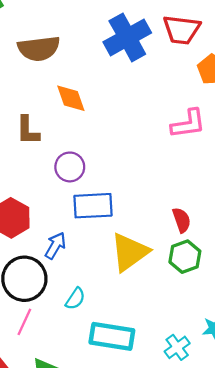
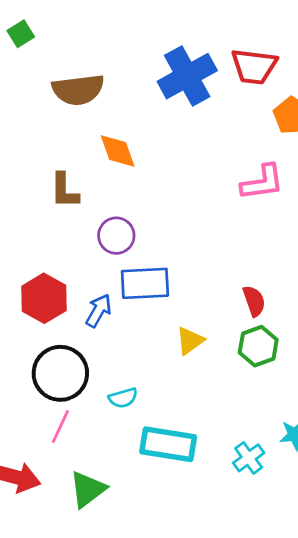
blue arrow: (55, 246) -> (99, 311), moved
yellow triangle: (130, 252) -> (190, 341), size x0.6
cyan semicircle: (75, 299) -> (123, 398), turned 40

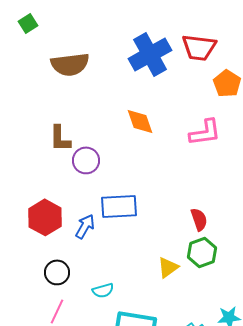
orange diamond: (118, 151) -> (140, 121), moved
purple circle: (116, 236) -> (86, 160), moved
yellow triangle: (190, 341) -> (168, 267), moved
black circle: (60, 373) -> (57, 272), size x0.6

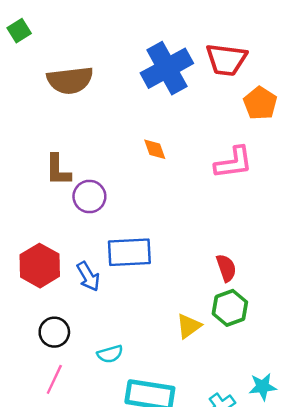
orange diamond: (140, 121) -> (155, 149), size x0.7
blue arrow: (85, 226) -> (88, 276), turned 120

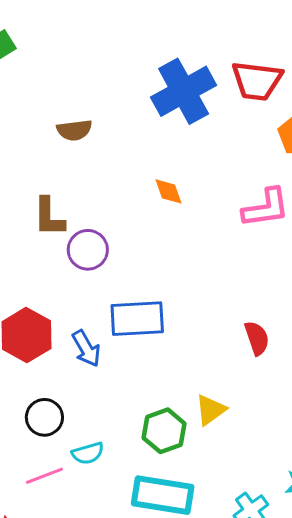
brown semicircle: (70, 80) -> (74, 130), moved, size x0.6
green hexagon: (230, 308) -> (164, 431), moved
cyan semicircle: (110, 354) -> (88, 453), moved
pink line: (54, 379) -> (44, 476), turned 44

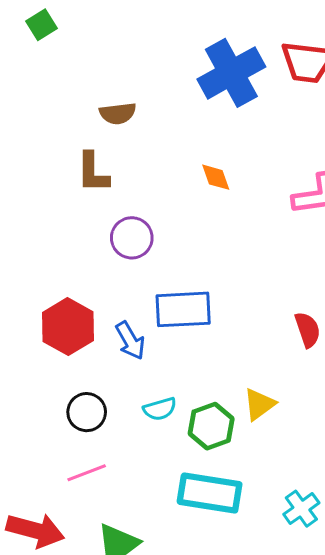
brown L-shape: (49, 217) -> (93, 173), moved
cyan semicircle: (88, 453) -> (160, 409), moved

